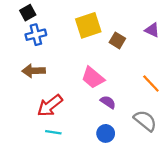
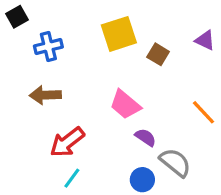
black square: (28, 13) -> (17, 17), moved
gray semicircle: (145, 121) -> (175, 162), moved
cyan line: (53, 132) -> (72, 178), turned -63

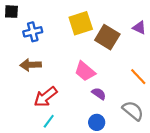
black square: (17, 17) -> (11, 12), turned 32
brown square: (158, 54) -> (107, 37), size x1.6
gray semicircle: (175, 162) -> (133, 111), moved

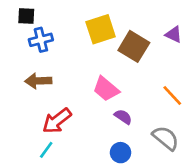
black square: (11, 12) -> (26, 16), moved
cyan line: (49, 121) -> (46, 150), moved

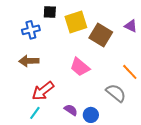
black square: (26, 16) -> (50, 12), moved
purple semicircle: (123, 117) -> (71, 110), moved
gray semicircle: (166, 138) -> (116, 93), moved

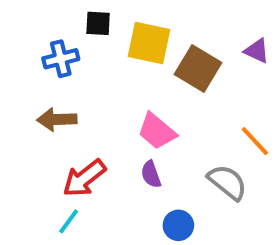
yellow square: (76, 22) -> (149, 43), turned 30
purple semicircle: (71, 110) -> (151, 174), moved, turned -144

